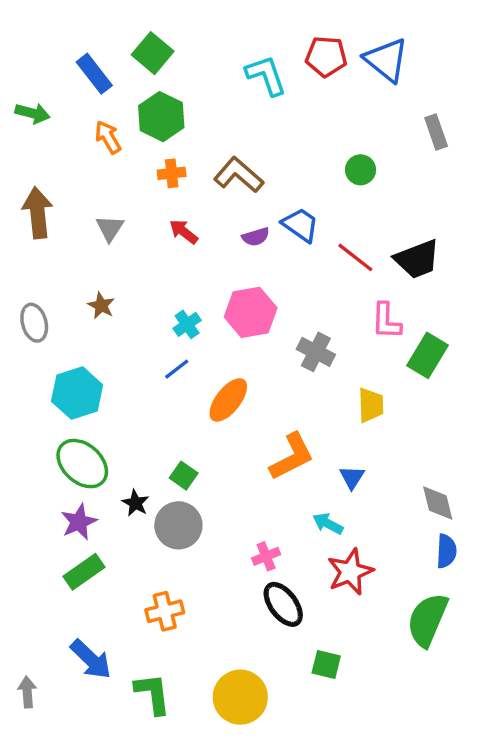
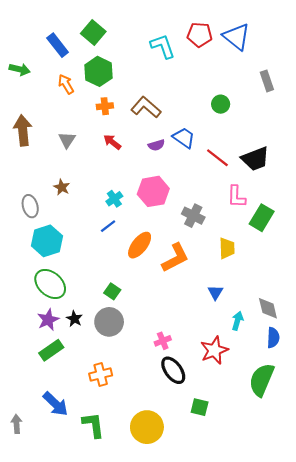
gray ellipse: (34, 323) -> (30, 206), moved
orange L-shape: (292, 457) -> (175, 258), moved
black star: (136, 503) -> (74, 319), moved
cyan arrow: (328, 524) -> (237, 321), moved, turned 78

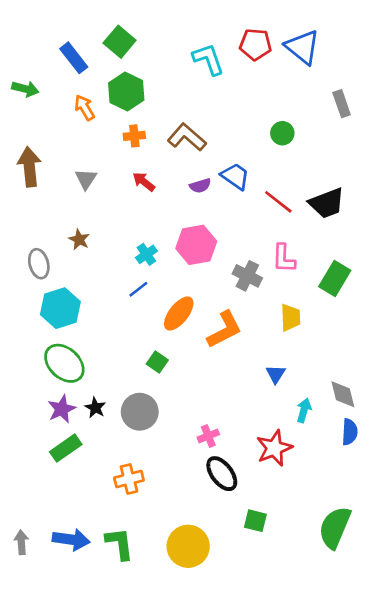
pink L-shape: (236, 197) -> (284, 258), moved
green square: (112, 291) -> (157, 362), moved
green semicircle: (262, 380) -> (335, 527), moved
blue arrow: (55, 404) -> (71, 540), moved, turned -36

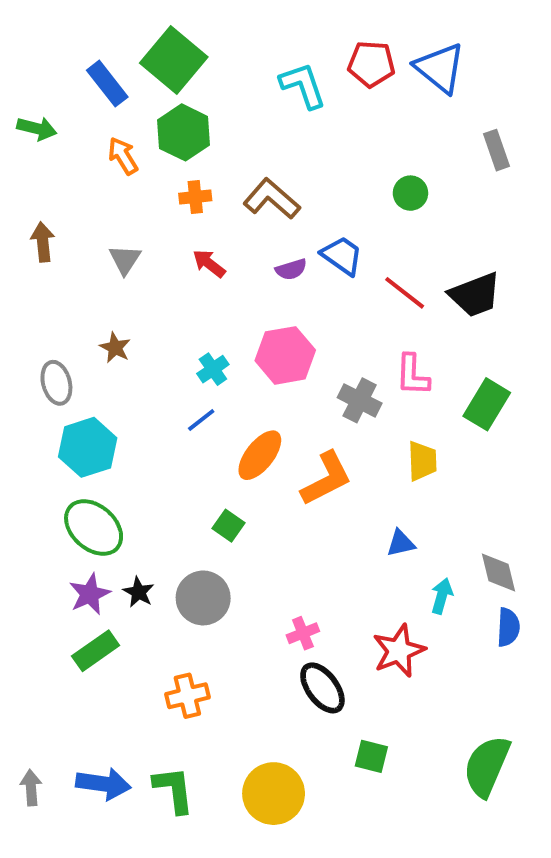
green square: (120, 42) -> (174, 60), size x1.4
brown arrow: (29, 167) -> (43, 242), size x0.7
blue triangle: (276, 374) -> (401, 543), turned 45

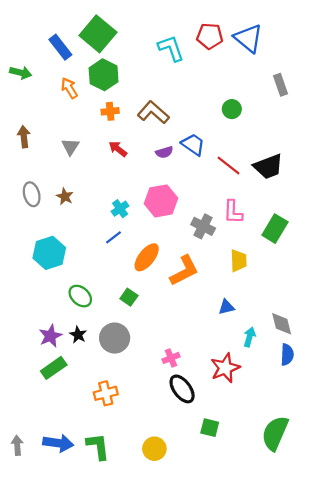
gray ellipse: (56, 383) -> (32, 194), moved
green ellipse: (94, 528) -> (80, 296), moved, size x0.7
yellow circle: (274, 794) -> (154, 449), size x0.7

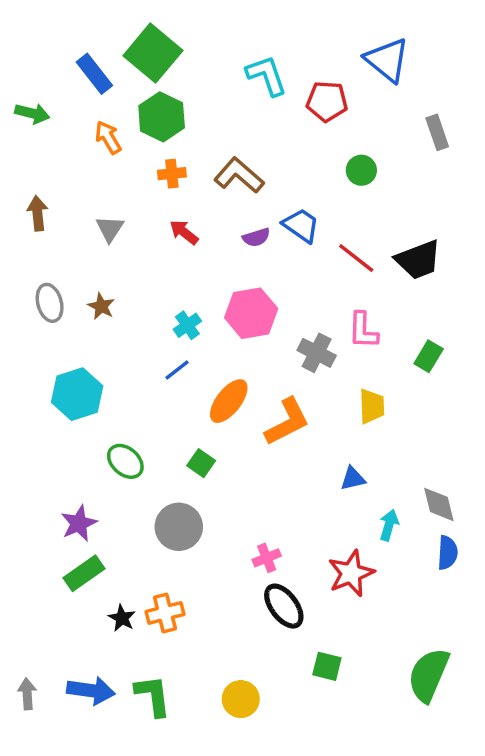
red pentagon: (210, 36) -> (327, 101), moved
green rectangle: (275, 229) -> (429, 356), size x0.7
black star: (78, 335) -> (122, 618), moved

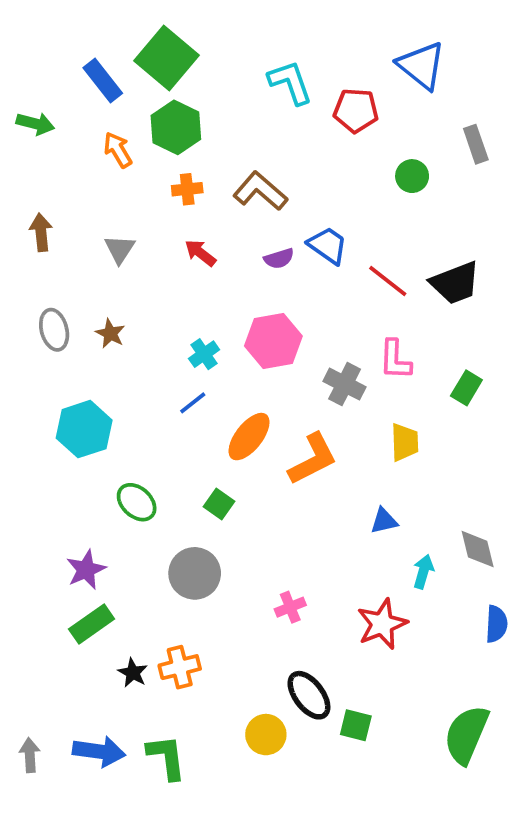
green circle: (361, 170) -> (412, 176), moved
blue semicircle: (447, 553) -> (496, 624), moved
black ellipse: (284, 606) -> (309, 695), moved
yellow circle: (241, 699) -> (266, 735), moved

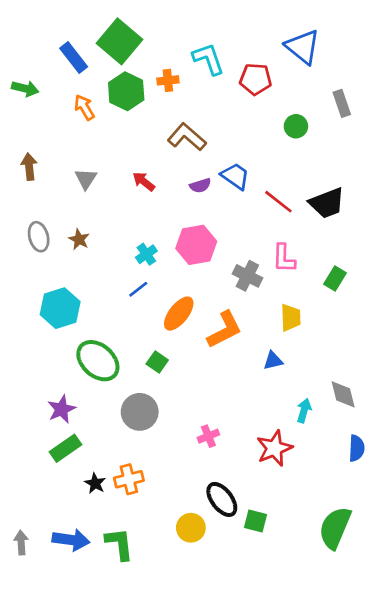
orange cross: (187, 189) -> (168, 80), moved
green ellipse: (137, 502) -> (98, 361), size x1.5
blue triangle: (384, 521) -> (273, 361), moved

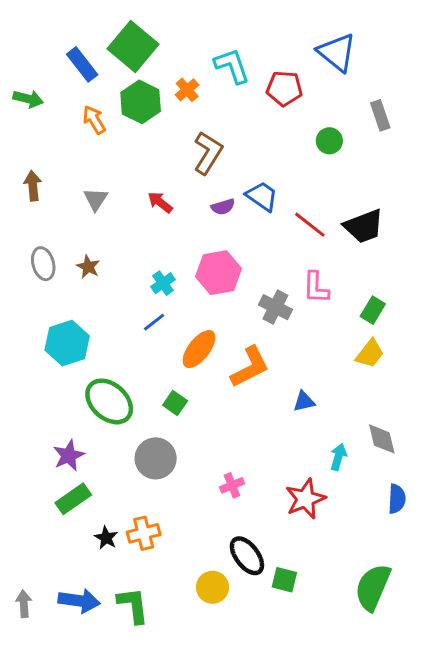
orange cross: (168, 80) -> (187, 90), turned -35
brown L-shape: (187, 137) -> (208, 153), turned 81
yellow trapezoid: (291, 318) -> (370, 354), moved, turned 40

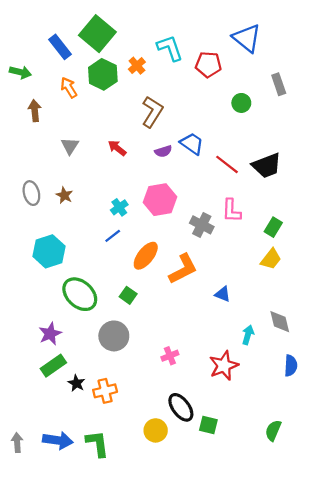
brown arrow: (33, 186) -> (35, 111), moved
blue triangle: (304, 401) -> (223, 294), turned 35
black star: (106, 538) -> (76, 383), moved
green semicircle: (373, 587) -> (273, 430), size x0.6

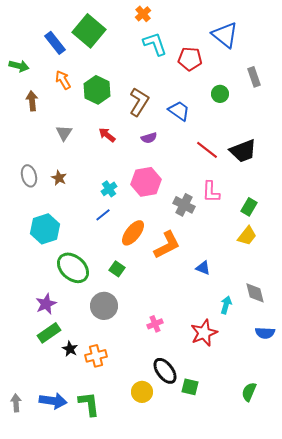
orange cross: (137, 66) -> (143, 14), moved
green hexagon: (103, 74) -> (97, 90), moved
blue trapezoid: (192, 144) -> (179, 111), moved
blue semicircle: (291, 366) -> (265, 333), turned 90

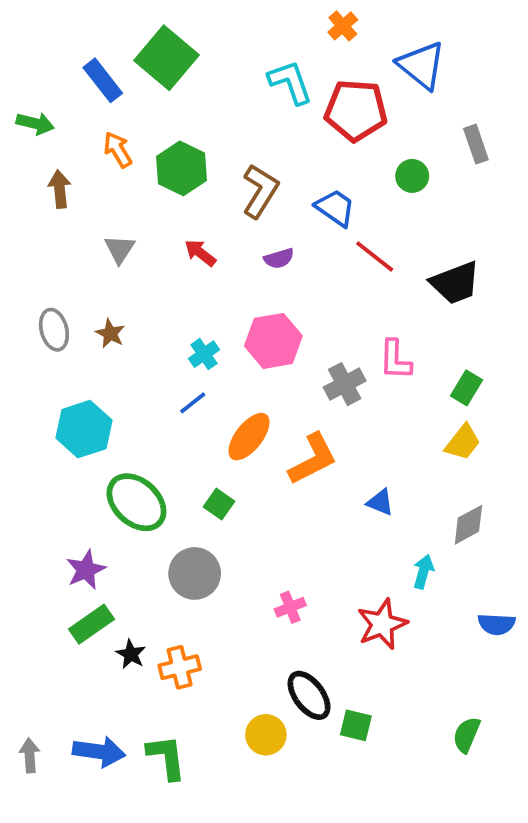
orange cross: (143, 14) -> (343, 26), moved
red pentagon: (190, 59) -> (356, 110), size x1.4
red line: (207, 150) -> (375, 257), moved
gray cross: (184, 205) -> (345, 384), turned 35
gray diamond: (255, 293) -> (468, 525), moved, turned 75

